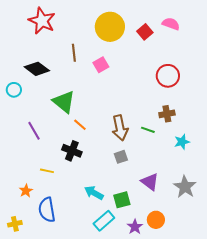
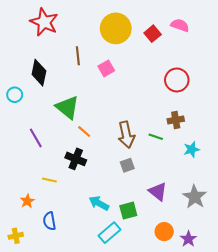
black diamond: (37, 69) -> (39, 73), turned 65
blue semicircle: (47, 210) -> (49, 221), size x0.7
purple star: (135, 227) -> (188, 239), moved

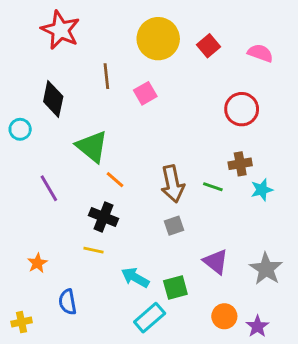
pink semicircle: (180, 25) -> (260, 53), moved
cyan star: (192, 149) -> (262, 190), moved
yellow line: (49, 180) -> (93, 250), moved
orange star: (27, 201) -> (37, 263), moved

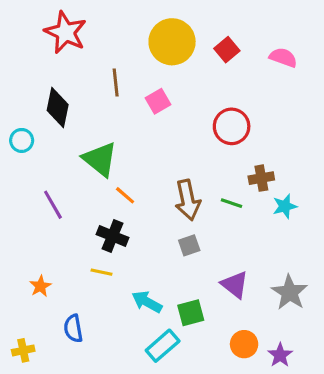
red circle: (242, 109) -> (232, 126), moved

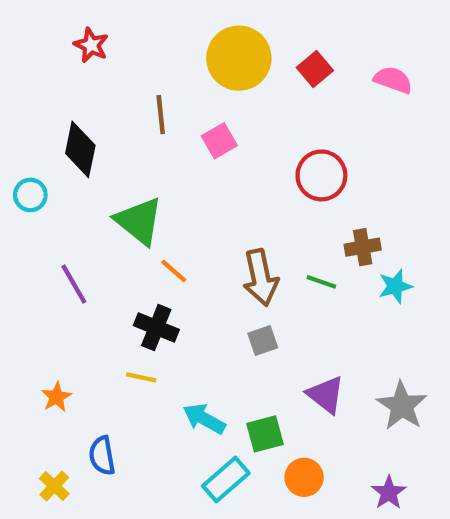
red star: (65, 32) -> (91, 45), size x0.6
orange circle: (244, 344) -> (304, 477), moved
yellow cross: (23, 350) -> (54, 486), moved, turned -35

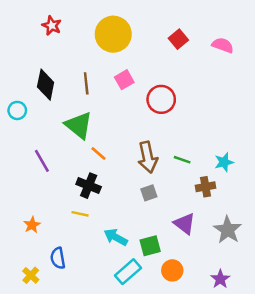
yellow circle: (239, 58) -> (113, 34), moved
brown line: (161, 115) -> (86, 83), moved
red circle: (321, 175) -> (161, 99), moved
brown cross: (363, 247) -> (206, 187), moved

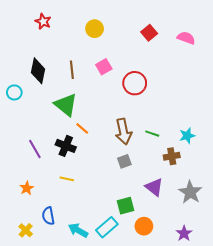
yellow circle: (113, 34) -> (95, 29), size x0.6
purple line: (42, 161) -> (35, 149), moved
black cross: (89, 186) -> (66, 146), moved
cyan arrow: (116, 237) -> (78, 230), moved

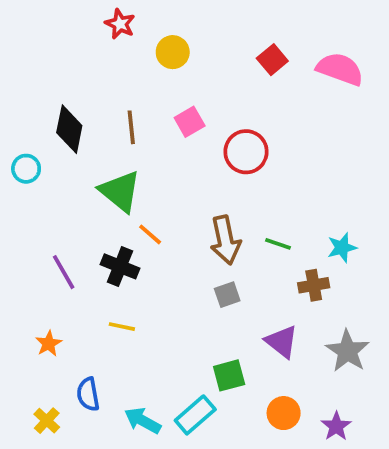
red star: (43, 21) -> (120, 24), moved
pink semicircle: (186, 38) -> (340, 69), size x1.4
orange circle: (144, 226) -> (284, 413), moved

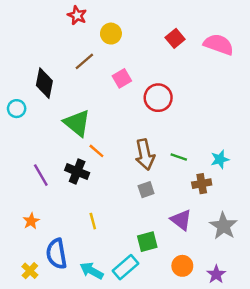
brown line: (131, 127) -> (84, 61), moved, turned 55
yellow line: (122, 327) -> (93, 221), moved, turned 63
blue semicircle: (88, 394) -> (57, 254), size x1.4

